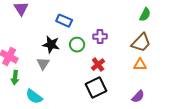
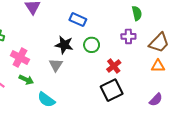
green semicircle: (145, 15) -> (137, 13), moved, turned -40
purple cross: (100, 37) -> (128, 36), moved
green arrow: (15, 78) -> (26, 80), turned -72

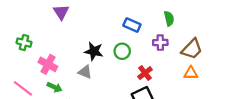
blue rectangle: (78, 20) -> (132, 25), moved
gray triangle: (56, 65) -> (85, 72), turned -40

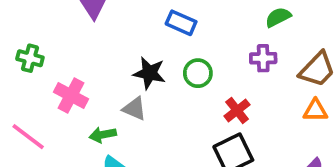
green semicircle: (169, 19) -> (278, 17), turned -104
blue rectangle: (132, 25) -> (181, 23), moved
green arrow: (55, 87) -> (103, 135), moved, turned 144

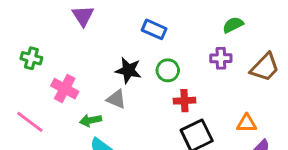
red cross: (237, 110) -> (184, 101), moved, turned 35
orange triangle: (315, 110) -> (247, 123), moved

